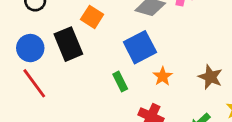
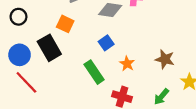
blue square: (140, 47) -> (106, 43), size x0.6
green rectangle: (120, 81) -> (94, 72), size x1.5

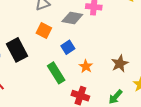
orange square: (65, 24) -> (44, 31), moved
brown star: (165, 59) -> (120, 64), turned 30

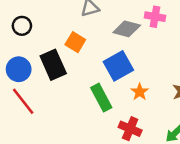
orange square: (44, 31) -> (75, 42), moved
blue square: (68, 47) -> (118, 66), size x1.6

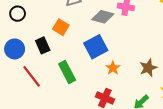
black rectangle: (53, 65) -> (43, 45), size x0.7
green rectangle: (101, 98) -> (67, 72), moved
red line: (23, 101) -> (32, 76), moved

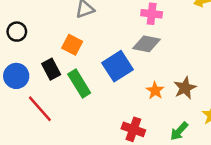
gray diamond: (103, 17) -> (146, 44), moved
orange star: (113, 68) -> (155, 91), moved
green rectangle: (67, 72) -> (79, 84), moved

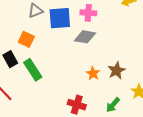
blue square: (117, 66) -> (60, 18), moved, turned 30

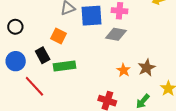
green rectangle: (33, 70) -> (65, 66), turned -65

